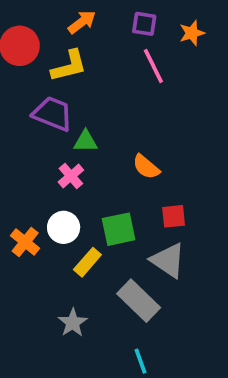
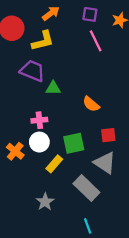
pink cross: (71, 176) -> (39, 120), moved, turned 35

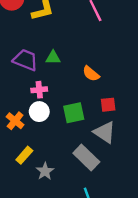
purple trapezoid: (32, 71) -> (25, 60), moved
yellow rectangle: (54, 164) -> (24, 155), moved

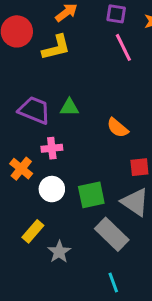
white circle: (39, 112) -> (52, 189), moved
green square: (74, 113) -> (91, 195), moved
orange cross: (15, 121) -> (21, 169), moved

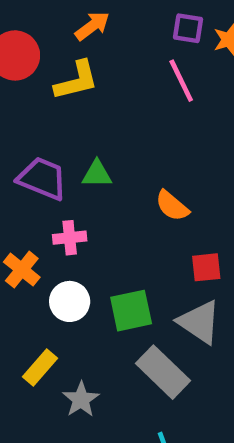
purple square: (116, 14) -> (188, 28), moved

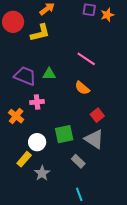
pink line: (181, 81) -> (86, 59), moved, turned -30
red square: (206, 267) -> (97, 115), turned -32
white circle: (70, 301) -> (37, 142), moved
gray rectangle: (163, 372) -> (78, 161), size x0.6

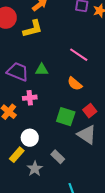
green square: (64, 134) -> (66, 117), moved, turned 30
gray rectangle: (78, 161) -> (58, 157), moved

